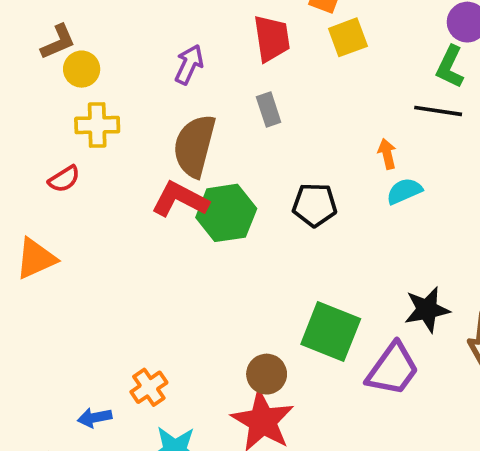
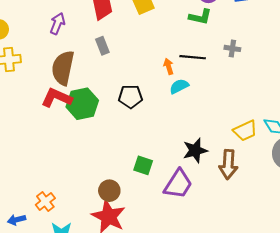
green L-shape: (450, 67) -> (200, 17), turned -100
black line: (438, 111) -> (193, 57), moved
green square: (331, 332) -> (143, 165), size x0.6

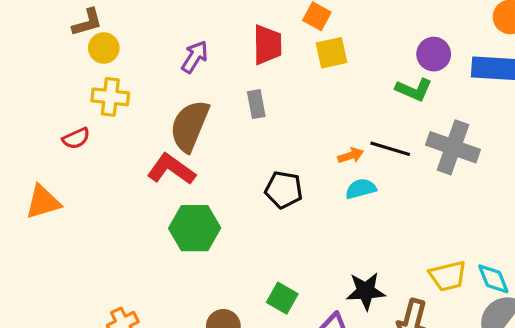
gray cross: (232, 48) -> (453, 147), size x2.0
orange arrow: (169, 66) -> (351, 155), turned 77
green hexagon: (82, 104) -> (195, 228), moved

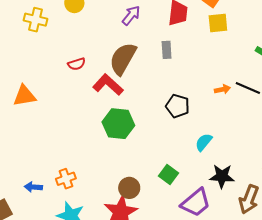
yellow cross: (110, 97) -> (36, 20), moved
red semicircle: (76, 138) -> (77, 64), moved
cyan semicircle: (361, 189) -> (204, 142), moved, turned -42

